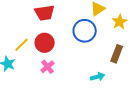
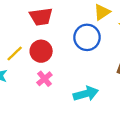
cyan arrow: (98, 77) -> (86, 94), moved, size x1.5

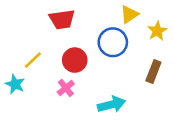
red circle: (41, 51) -> (75, 60), moved

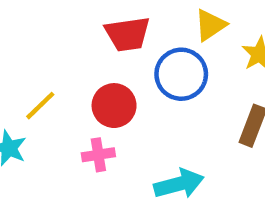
red trapezoid: (62, 19) -> (127, 34), moved
pink cross: (66, 88) -> (98, 155), turned 30

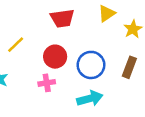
blue circle: (181, 74) -> (91, 65), moved
yellow line: (40, 106) -> (16, 45), moved

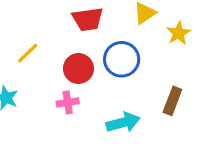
blue circle: (91, 65) -> (122, 59), moved
brown rectangle: (129, 67) -> (172, 101), moved

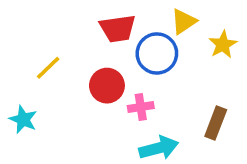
blue circle: (122, 59) -> (157, 53), moved
pink cross: (68, 102) -> (141, 107), moved

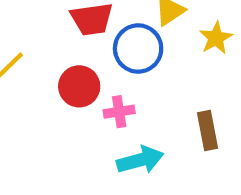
brown rectangle: (216, 123) -> (208, 131), turned -32

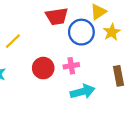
yellow star: (216, 38) -> (112, 32), moved
red circle: (79, 86) -> (43, 68), moved

